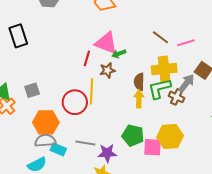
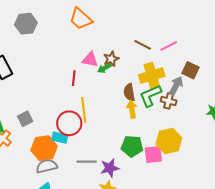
pink triangle: (106, 43) -> (90, 60), size x0.7
brown star: (107, 70) -> (111, 59), moved
cyan rectangle: (58, 149) -> (60, 138), moved

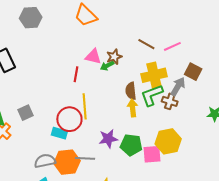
orange hexagon: (44, 148) -> (67, 162), moved
purple star: (110, 168) -> (108, 139), moved

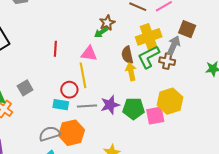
pink triangle: (93, 56) -> (89, 54), moved
red line: (76, 74) -> (55, 49), moved
red circle: (69, 119) -> (69, 90), size x0.7
gray line: (85, 158) -> (87, 106), moved

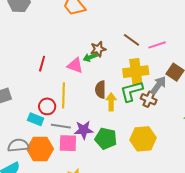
pink triangle: (89, 54) -> (75, 65), moved
brown semicircle: (127, 55) -> (100, 90), moved
pink square: (155, 116) -> (68, 143), moved

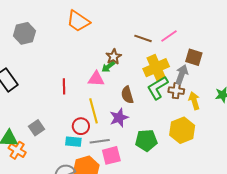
yellow arrow: (111, 102) -> (194, 101), moved
purple star: (84, 130) -> (119, 118), moved

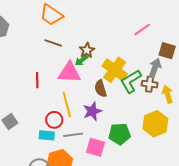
brown line: (143, 38) -> (53, 43), moved
yellow cross: (156, 68) -> (115, 70), moved, turned -30
pink triangle: (96, 79) -> (69, 73), size x1.4
pink square: (111, 155) -> (96, 147), moved, turned 30

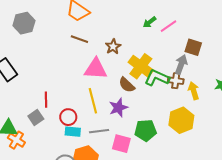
green arrow: (82, 60) -> (150, 22), moved
red line: (37, 80) -> (46, 100), moved
green L-shape: (131, 81) -> (157, 78), turned 55
brown semicircle: (101, 89) -> (127, 85), turned -30
red circle: (54, 120) -> (68, 117), moved

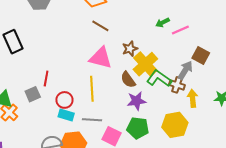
brown line: (79, 39) -> (100, 26), moved
brown star: (113, 47) -> (130, 49), moved
purple star: (118, 108) -> (136, 101), moved

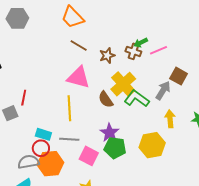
brown star: (130, 49) -> (107, 56), moved
brown cross: (177, 85) -> (133, 51), moved
red circle: (64, 100) -> (41, 148), moved
purple star: (136, 101) -> (110, 133), moved, turned -30

